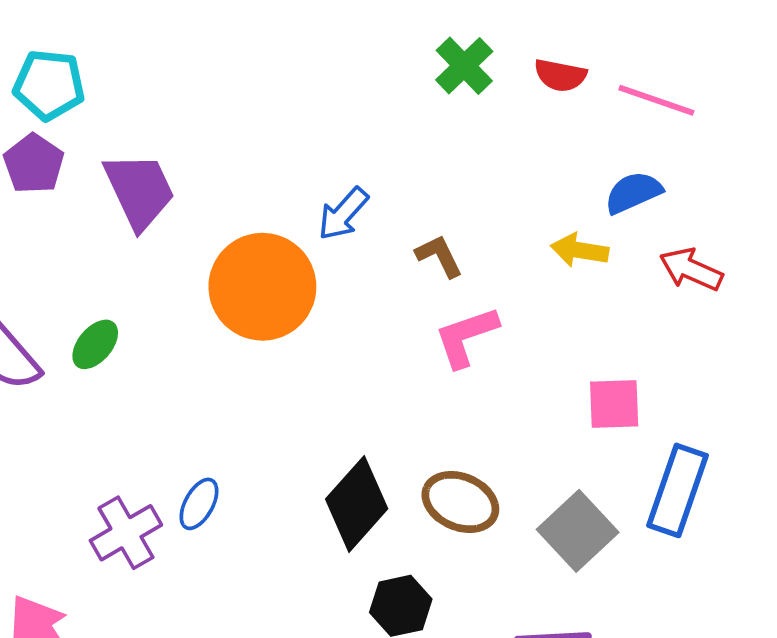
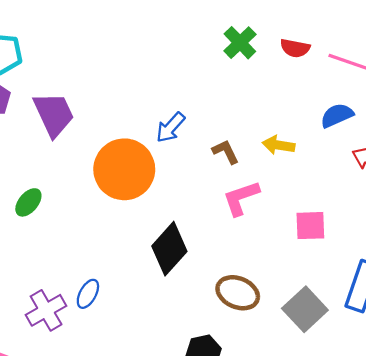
yellow arrow: (580, 250) -> (278, 145), moved
pink square: (614, 404) -> (310, 226), moved
black diamond: (357, 504) -> (169, 249), moved

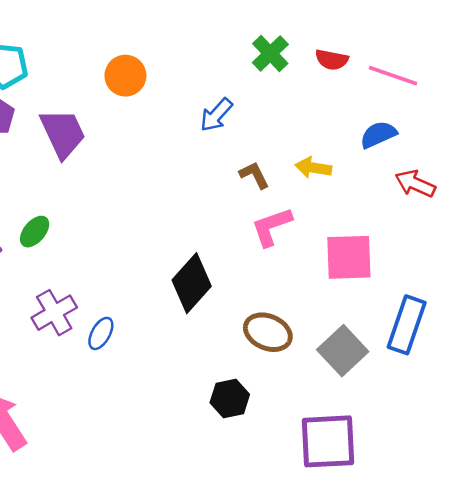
blue arrow: (171, 127) -> (216, 115), moved
orange circle: (124, 169) -> (125, 76), moved, size x0.6
pink square: (310, 226) -> (349, 257), size x1.4
purple cross: (46, 310) -> (54, 313), moved

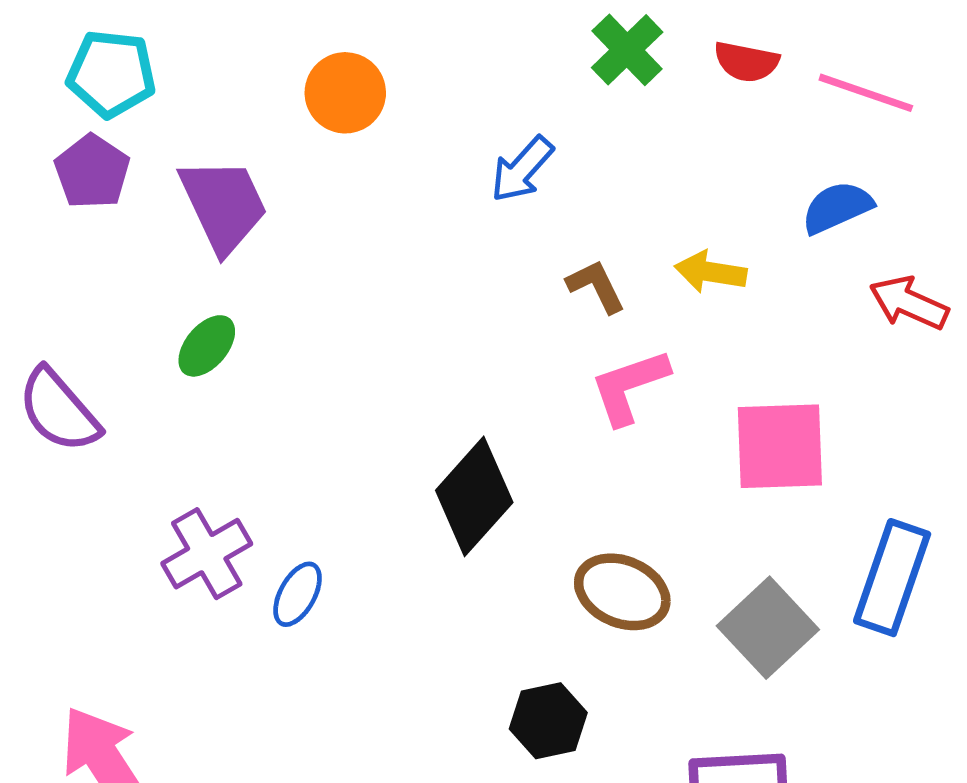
green ellipse: (35, 232) -> (207, 346), moved

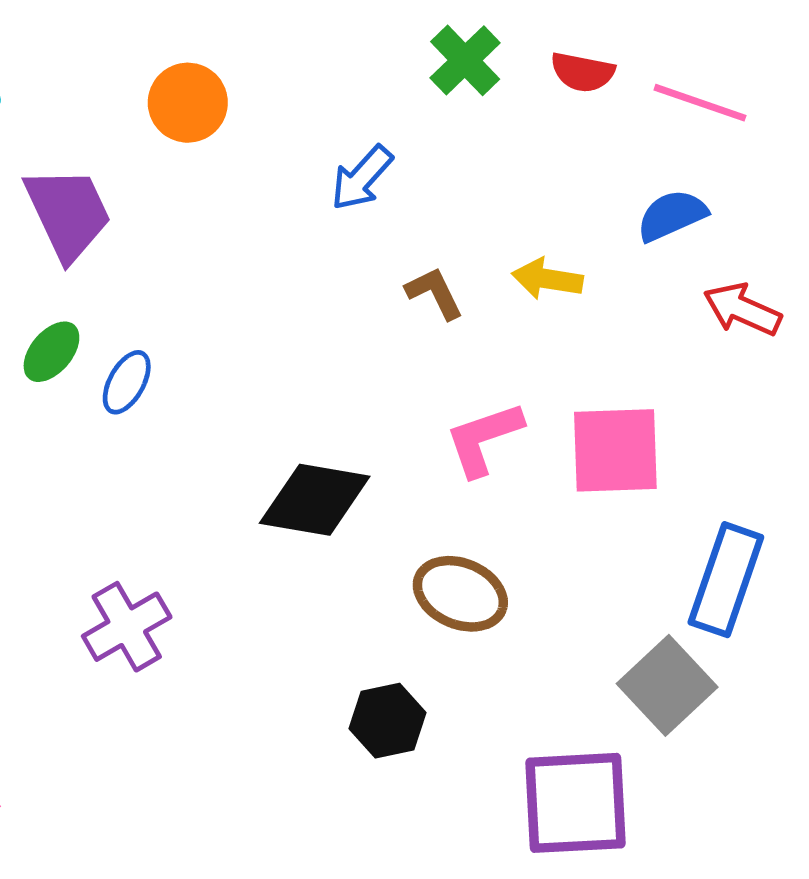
pink L-shape: (629, 387) -> (484, 439), moved
black diamond: (474, 496) -> (315, 500), turned 58
purple cross: (207, 554) -> (127, 627), moved
blue ellipse: (298, 594) -> (127, 382), moved
gray square: (768, 628) -> (667, 685), moved

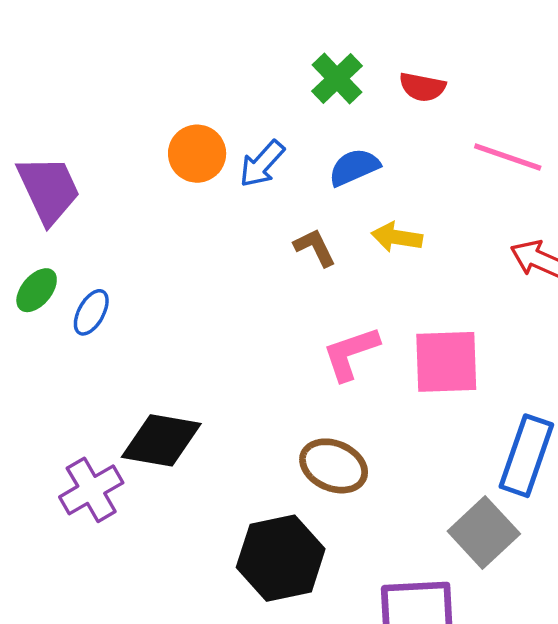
orange circle: (188, 103) -> (197, 154), moved
pink line: (700, 103) -> (508, 157), moved
blue semicircle: (672, 215) -> (354, 167), moved
black diamond: (315, 500) -> (161, 440), moved
black hexagon: (388, 721) -> (281, 558), size x1.6

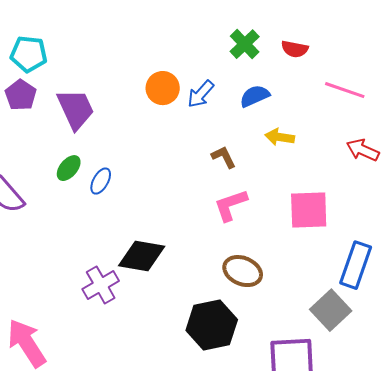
brown L-shape: (315, 247) -> (224, 157), moved
pink L-shape: (351, 353) -> (231, 205), moved

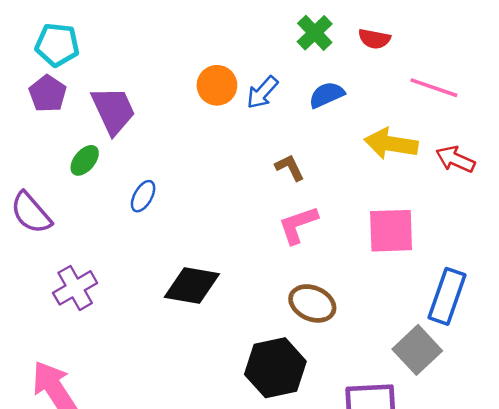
yellow arrow: (280, 137) -> (391, 144), moved, size x1.5
green ellipse: (69, 168) -> (85, 160), moved
purple cross: (101, 285) -> (75, 288), moved

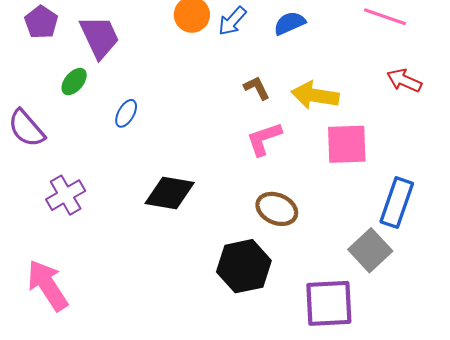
yellow arrow: (391, 144) -> (315, 95), moved

